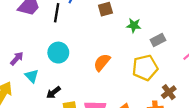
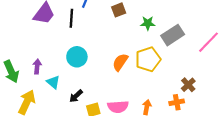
gray rectangle: (158, 40) -> (173, 35), size x1.5
purple arrow: (17, 58) -> (37, 66), turned -32
yellow pentagon: (145, 68) -> (148, 59), moved

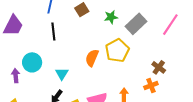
black line: (71, 18) -> (53, 31), moved
cyan circle: (77, 57) -> (32, 62), moved
cyan triangle: (53, 82) -> (62, 74), moved, turned 32

